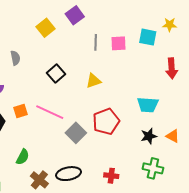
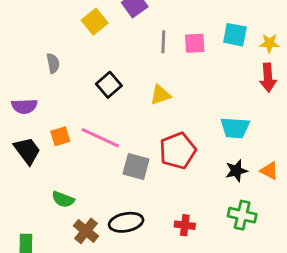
yellow star: (170, 25) -> (269, 43), moved
gray square: (76, 133) -> (136, 166), turned -30
green semicircle: (23, 157) -> (63, 199), turned 84

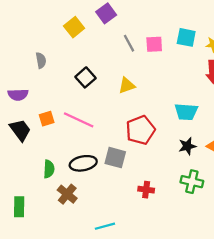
gray line: (163, 42) -> (129, 43), turned -30
gray square: (136, 166) -> (115, 158), moved
green semicircle: (63, 199) -> (49, 169), turned -108
black ellipse: (126, 222) -> (83, 163), moved

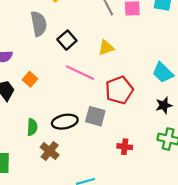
gray semicircle: (41, 60) -> (39, 24), moved, size x1.6
cyan trapezoid: (186, 112) -> (163, 73), turned 40
orange square: (47, 119) -> (30, 79), turned -32
pink line: (79, 120) -> (80, 73), moved

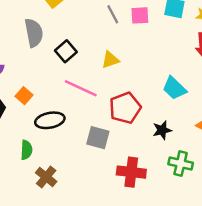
black star: (164, 105) -> (162, 130), moved
black ellipse: (65, 122) -> (50, 120), moved
red cross: (125, 147) -> (131, 172), size x1.6

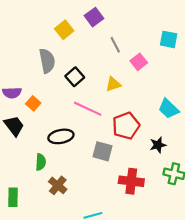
pink square: (140, 15) -> (139, 62), moved, turned -35
orange square: (24, 96) -> (33, 103), moved

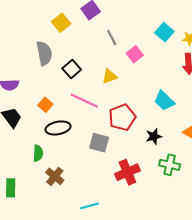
cyan square: (169, 39) -> (164, 32), turned 30
orange square: (33, 103) -> (45, 105), moved
red cross: (131, 181) -> (127, 172), turned -30

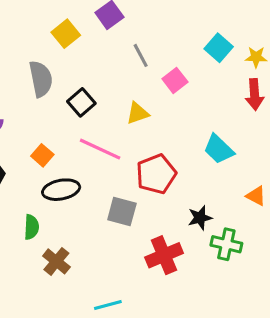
black star: (154, 136) -> (200, 218), moved

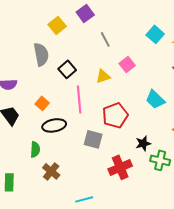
pink square: (175, 80) -> (127, 64), moved
pink line: (100, 149) -> (79, 99), turned 60

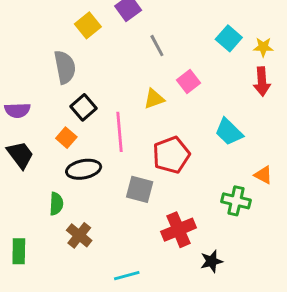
black square: (67, 69) -> (84, 107), moved
black star: (143, 143) -> (212, 261), moved
green cross: (160, 160) -> (236, 201), moved

